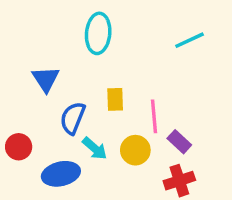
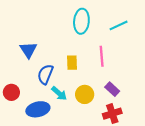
cyan ellipse: (98, 33) -> (81, 21), moved
pink line: (154, 116) -> (102, 56), moved

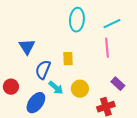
pink line: (102, 56) -> (107, 48), moved
purple rectangle: (112, 89) -> (118, 84), moved
blue ellipse: (38, 109) -> (36, 103), turned -40

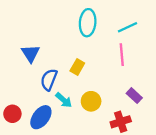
yellow rectangle: (68, 59) -> (77, 67), turned 32
red circle: (11, 87) -> (12, 114), moved

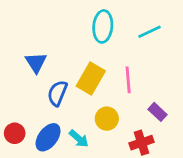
pink line: (122, 55) -> (128, 80), moved
yellow rectangle: (77, 67) -> (91, 79), size x1.6
cyan arrow: (64, 100) -> (79, 139), moved

